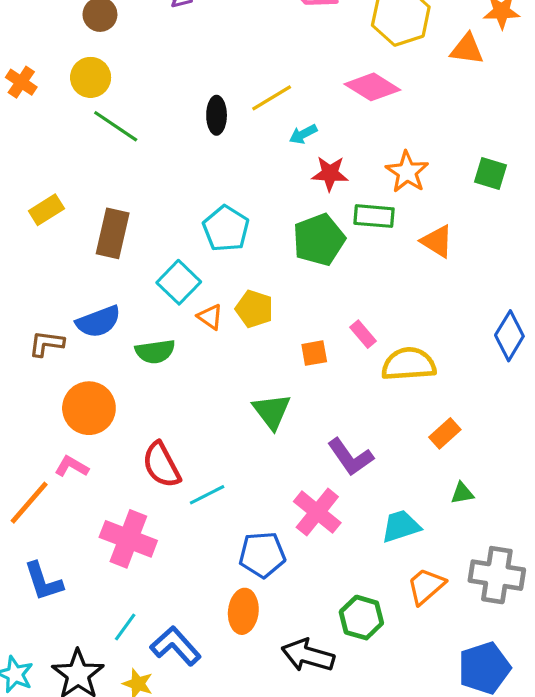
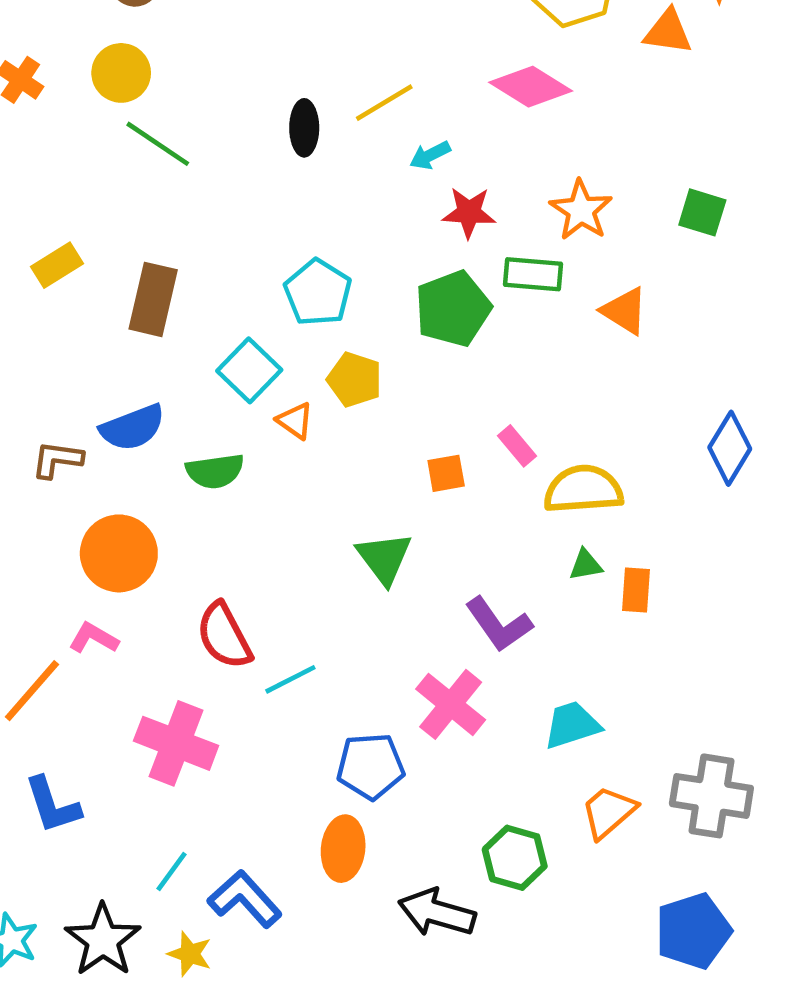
yellow pentagon: (254, 309) -> (355, 380), moved
orange rectangle: (445, 433) -> (636, 590), turned -44
green triangle: (462, 493) -> (586, 565), moved

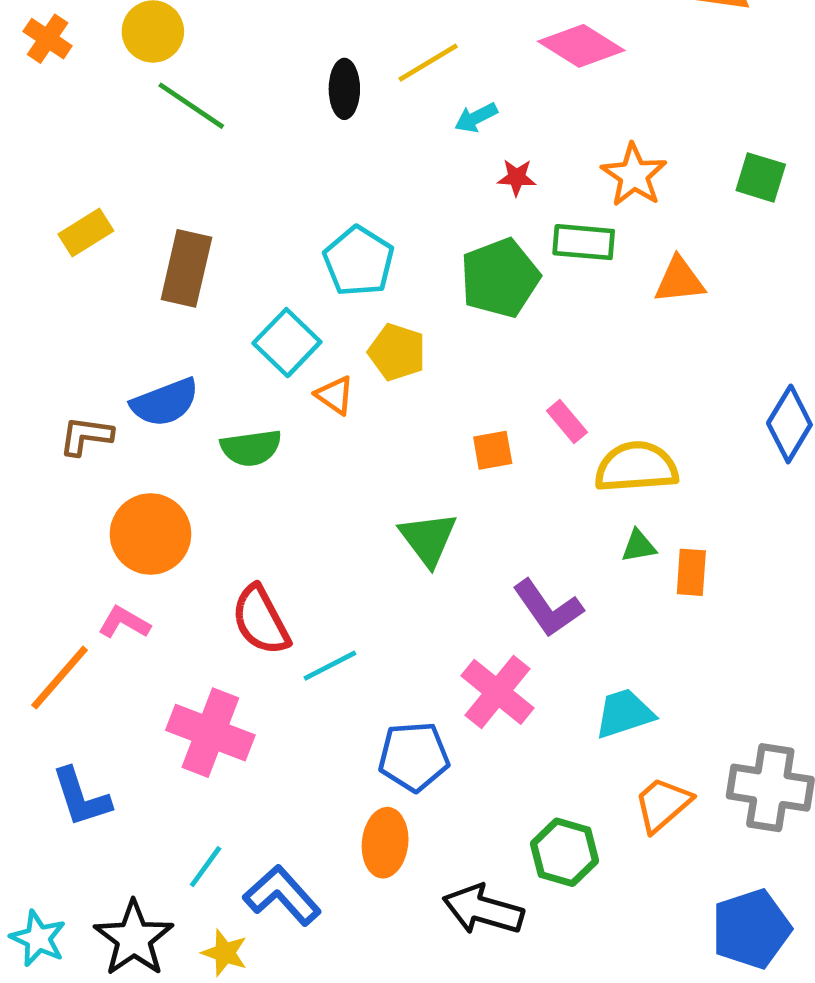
red star: (469, 212) -> (517, 177), size x0.7
orange triangle: (625, 311) -> (679, 280), turned -38

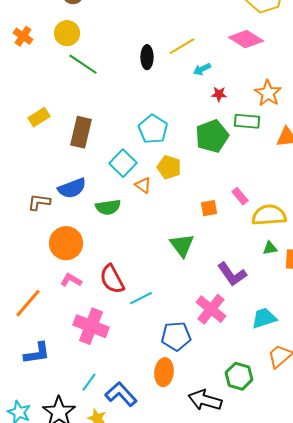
pink L-shape: (124, 623) -> (71, 280), moved
blue L-shape: (81, 797) -> (37, 353), turned -80

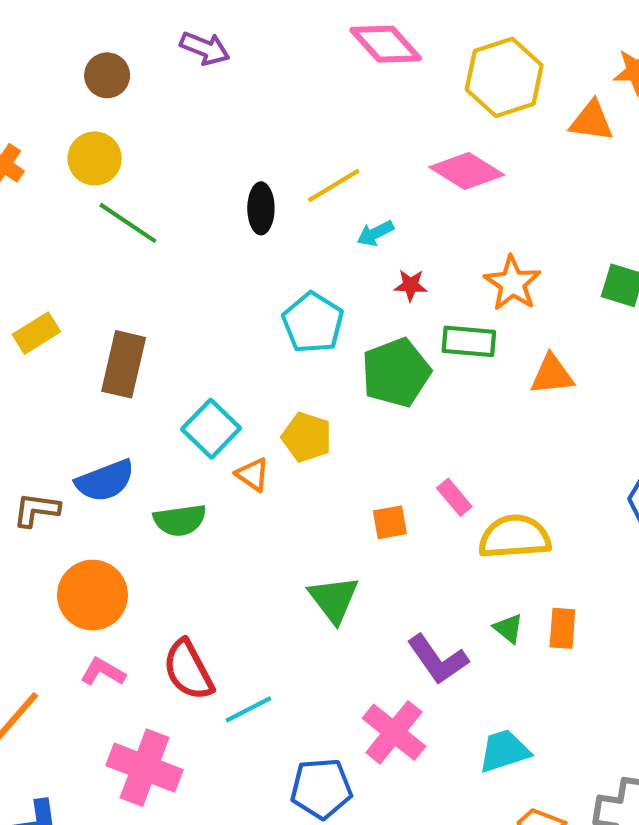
cyan pentagon: (153, 129) -> (313, 323), moved
green triangle: (270, 248) -> (508, 628), moved, turned 49

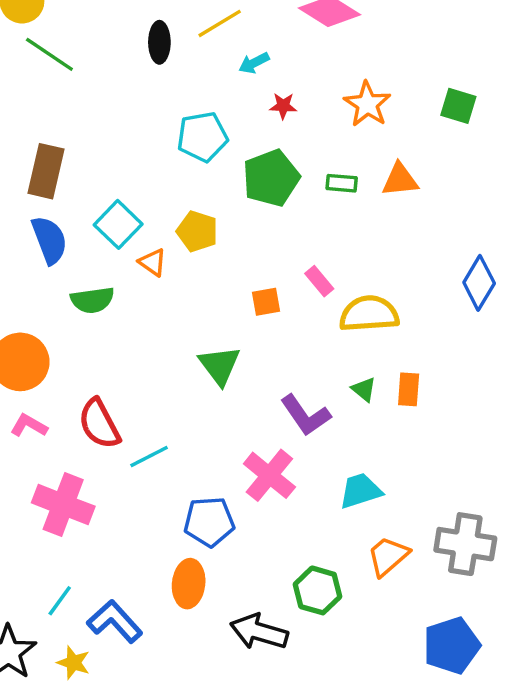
cyan pentagon: (313, 323) -> (202, 137), turned 30
green rectangle: (469, 341) -> (342, 183), moved, size x0.7
blue semicircle: (105, 481) -> (49, 240), moved, turned -90

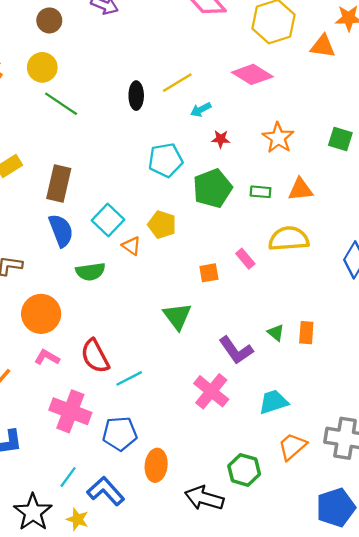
yellow semicircle: (369, 314) -> (289, 239), moved
blue pentagon: (209, 522) -> (120, 434), moved

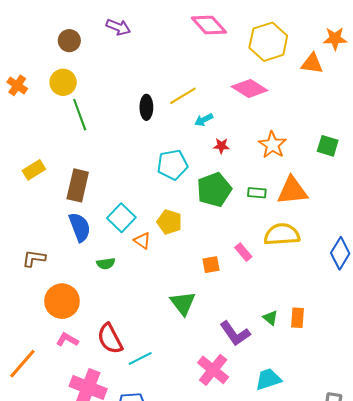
green line: (61, 104) -> (80, 115), turned 36
orange triangle: (300, 189) -> (292, 191), size x1.4
green semicircle: (90, 272) -> (106, 264), size x0.7

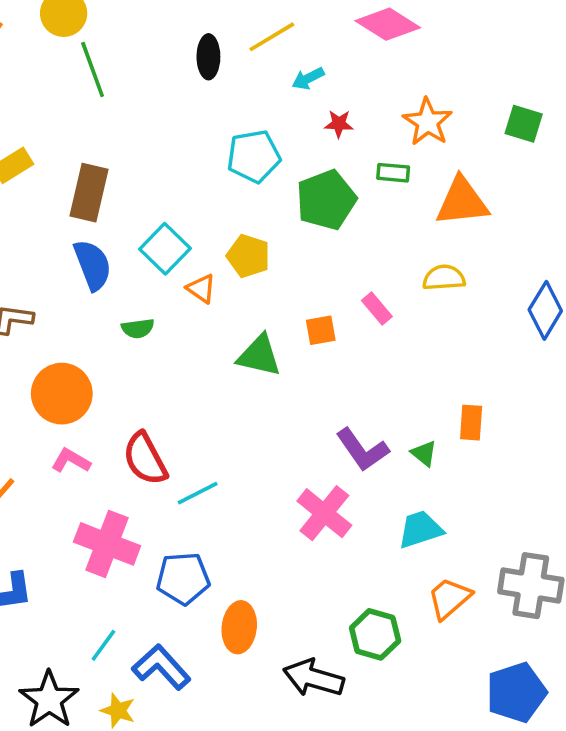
green rectangle: (257, 193) -> (393, 173), moved
yellow semicircle: (282, 234) -> (444, 278), size x0.7
green triangle: (183, 303) -> (259, 356), moved, turned -40
green triangle: (270, 318) -> (424, 453), moved

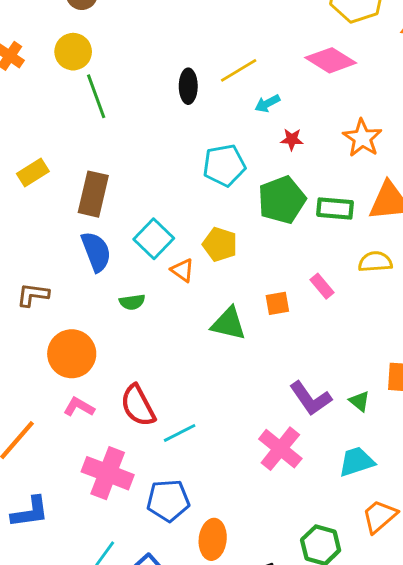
green rectangle: (393, 173) -> (335, 208), moved, size x1.4

